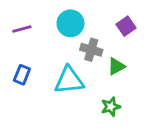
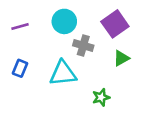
purple square: (126, 26) -> (115, 24), size x1.5
green triangle: (116, 66) -> (121, 58), moved

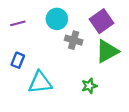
green triangle: (121, 58) -> (107, 51), size x1.6
cyan triangle: (63, 73) -> (40, 83), moved

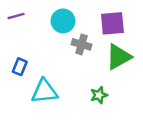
purple square: (101, 21) -> (112, 23), turned 30
purple line: (18, 23) -> (16, 16), moved

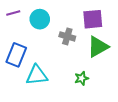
cyan circle: (63, 21) -> (40, 19), moved
blue rectangle: (20, 67) -> (16, 55), size x1.6

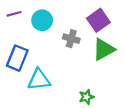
purple square: (93, 19) -> (98, 20), turned -30
green star: (82, 78) -> (86, 97), moved

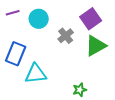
gray cross: (71, 39) -> (66, 36), turned 35

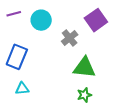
green triangle: (96, 46) -> (84, 68), moved, turned 35
cyan triangle: (36, 74) -> (22, 89), moved, size x0.6

